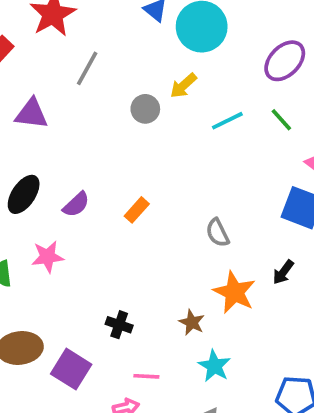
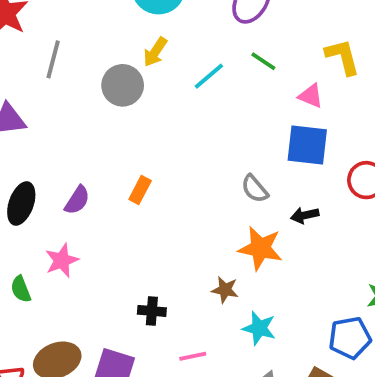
gray circle: (145, 109) -> (123, 85), size x1.4
gray semicircle: (218, 233) -> (255, 189), moved
black arrow: (283, 272) -> (305, 215), turned 55

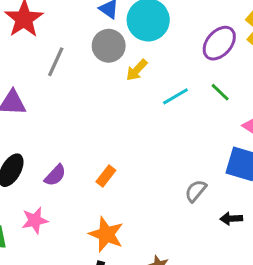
gray circle: (123, 85) -> (109, 46), moved
gray semicircle: (255, 189) -> (196, 191), turned 70
orange star: (260, 248) -> (106, 234), moved

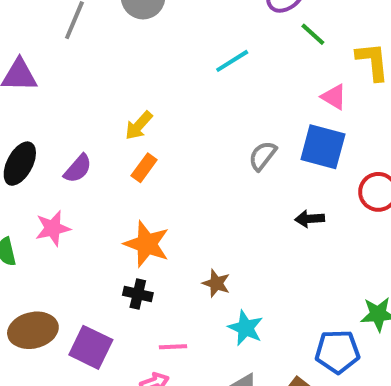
yellow arrow: (137, 70) -> (139, 126), moved
green line: (220, 92) -> (313, 34), moved
gray semicircle: (196, 191) -> (263, 156), moved

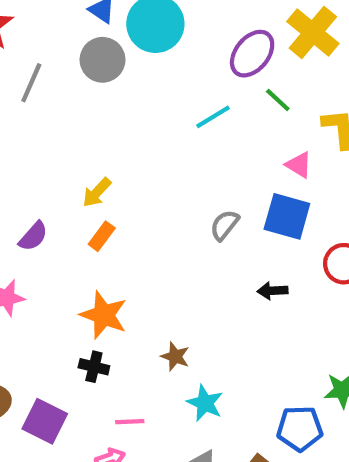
cyan line: (232, 61) -> (213, 117), moved

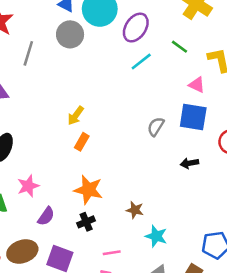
purple ellipse: (252, 54) -> (136, 28), moved
purple semicircle: (33, 236) -> (46, 216), moved
black cross: (94, 367) -> (86, 222), turned -30

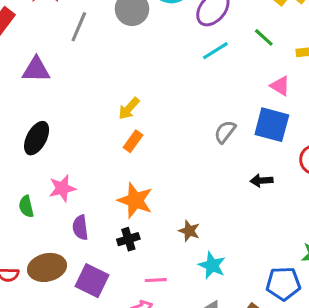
purple semicircle: (46, 216) -> (80, 228), turned 132

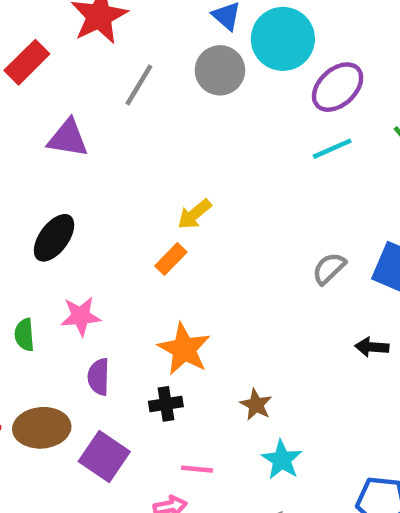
orange rectangle: (133, 141) -> (171, 259), moved

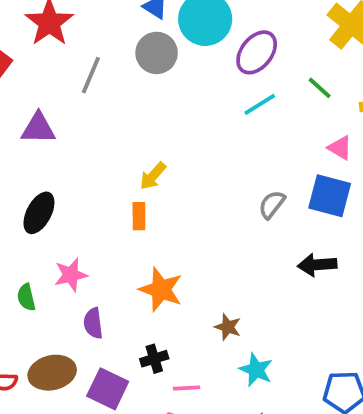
orange rectangle: (171, 259) -> (139, 216), turned -36
black arrow: (372, 347) -> (317, 265), size x1.4
black cross: (166, 404) -> (154, 359), moved

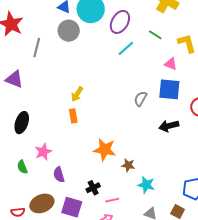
purple triangle: (38, 128) -> (14, 79), turned 30
orange star: (161, 290) -> (105, 150), moved

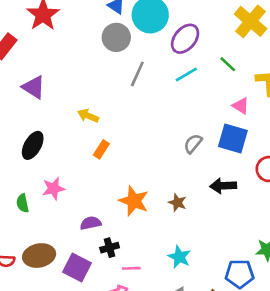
gray line: (37, 48) -> (137, 74), moved
yellow arrow: (77, 94) -> (88, 116), moved, turned 70
orange rectangle: (73, 116) -> (101, 149), turned 32
brown star: (128, 165) -> (177, 203), moved
purple semicircle: (59, 175) -> (91, 223), moved, turned 84

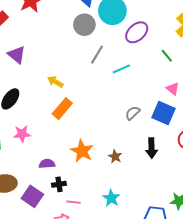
cyan line: (186, 74) -> (121, 69), moved
orange rectangle: (101, 149) -> (62, 109), size x1.5
black arrow: (223, 186) -> (152, 148), turned -96

